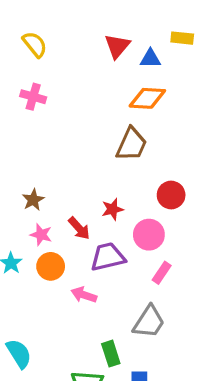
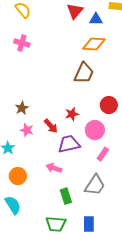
orange circle: (51, 266) -> (18, 176), moved
green rectangle: (111, 354) -> (66, 196), moved

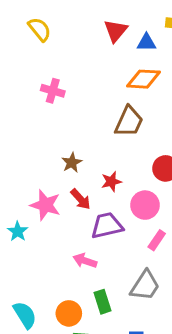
pink cross: (22, 43) -> (53, 91), moved
brown star: (22, 108) -> (72, 163), moved
pink star: (27, 130) -> (45, 205), size x1.5
orange circle: (18, 176) -> (69, 313), moved

